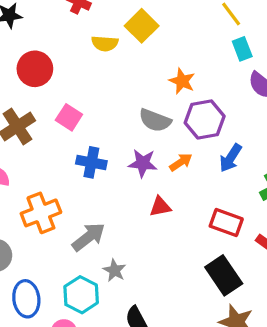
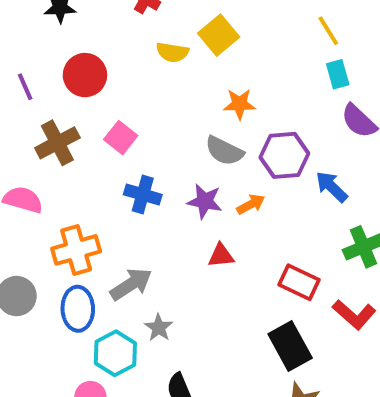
orange star: (182, 81) -> (239, 104), moved, turned -30
blue arrow: (231, 158) -> (332, 187), moved, turned 96
blue ellipse: (26, 299) -> (78, 309), moved

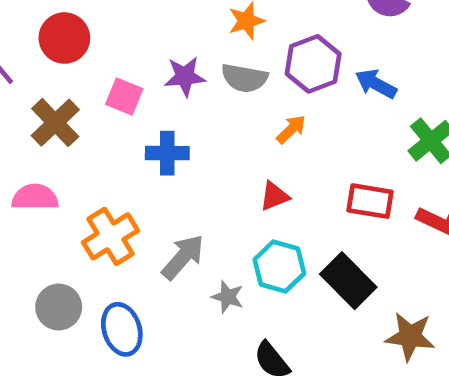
purple star: (205, 201) -> (185, 76), moved
blue ellipse: (78, 309) -> (122, 329), moved
black rectangle: (290, 346) -> (348, 281), moved
cyan hexagon: (115, 353) -> (279, 267), moved

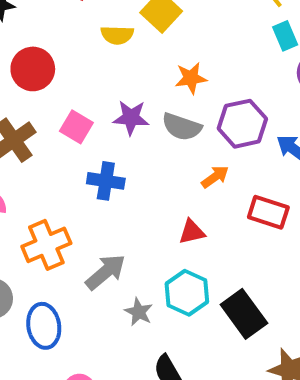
red rectangle: (370, 201) -> (268, 212), moved

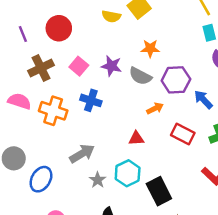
orange cross: (46, 245) -> (53, 111), moved, turned 32
blue ellipse: (44, 326) -> (41, 179), turned 30

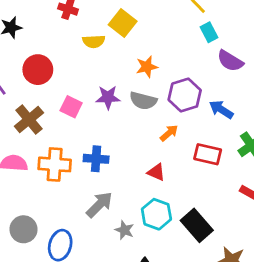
blue cross: (91, 100) -> (96, 159), moved
red triangle: (136, 138) -> (156, 172), turned 42

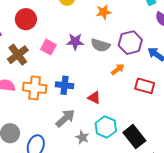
orange star: (147, 67) -> (104, 12), moved
red triangle: (156, 172) -> (94, 98), moved

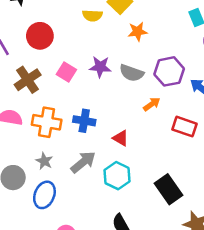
cyan hexagon: (106, 127) -> (117, 176), moved
gray star: (82, 137) -> (44, 161), moved

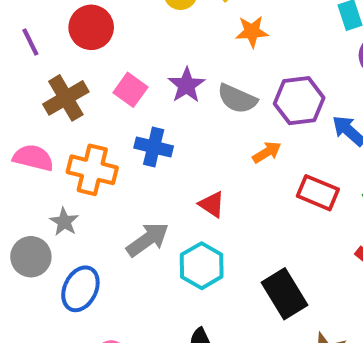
purple star: (100, 67) -> (187, 85), turned 30
blue cross: (84, 121) -> (154, 147), moved
gray star: (44, 161) -> (64, 222), moved

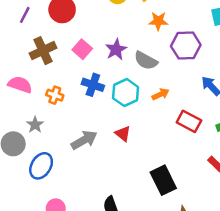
purple line: (30, 42) -> (25, 15), turned 49
purple hexagon: (299, 101) -> (186, 46), moved
orange cross: (92, 170) -> (55, 95), size x0.6
red triangle: (212, 204) -> (123, 134), moved
cyan hexagon: (202, 266) -> (126, 93), moved

